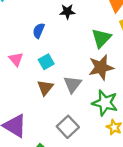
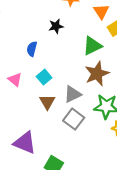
green triangle: (101, 38) -> (92, 46), turned 30
gray triangle: (73, 84) -> (73, 94), turned 36
gray square: (68, 127) -> (74, 119), moved

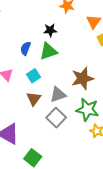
green triangle: (92, 46) -> (48, 51), moved

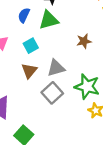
brown star: (83, 78) -> (84, 41), moved, size x0.6

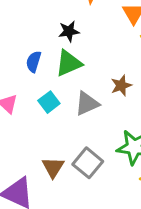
gray triangle: (56, 68) -> (87, 104), moved
brown triangle: (29, 71) -> (53, 167), moved

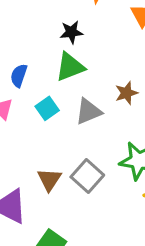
blue semicircle: (34, 62) -> (19, 76), moved

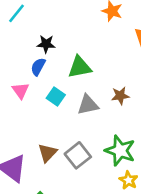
black star: (71, 32) -> (46, 44), moved
cyan square: (47, 108) -> (56, 97), turned -30

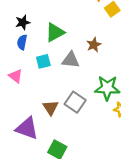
pink triangle: (21, 90) -> (16, 76), moved
cyan square: (56, 97) -> (43, 61), turned -32
gray triangle: (88, 105) -> (71, 60), turned 36

